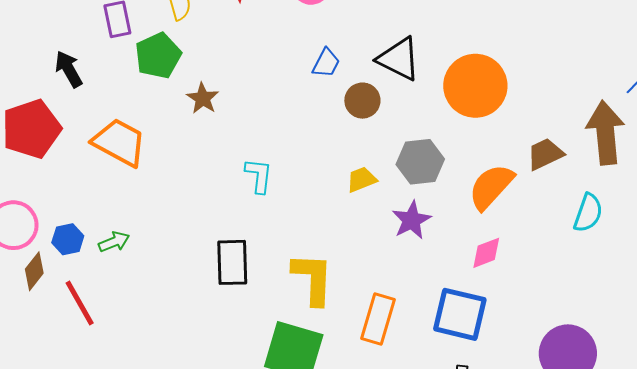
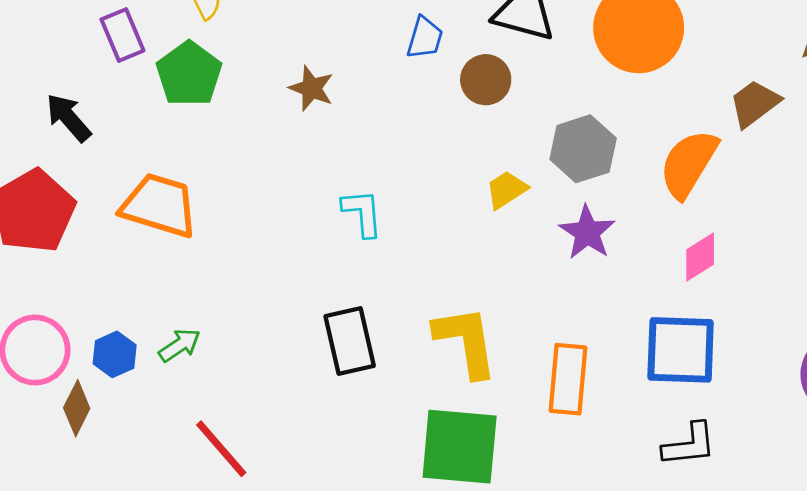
brown star: (203, 98) -> (311, 88), moved
red line: (80, 303) -> (221, 449), moved

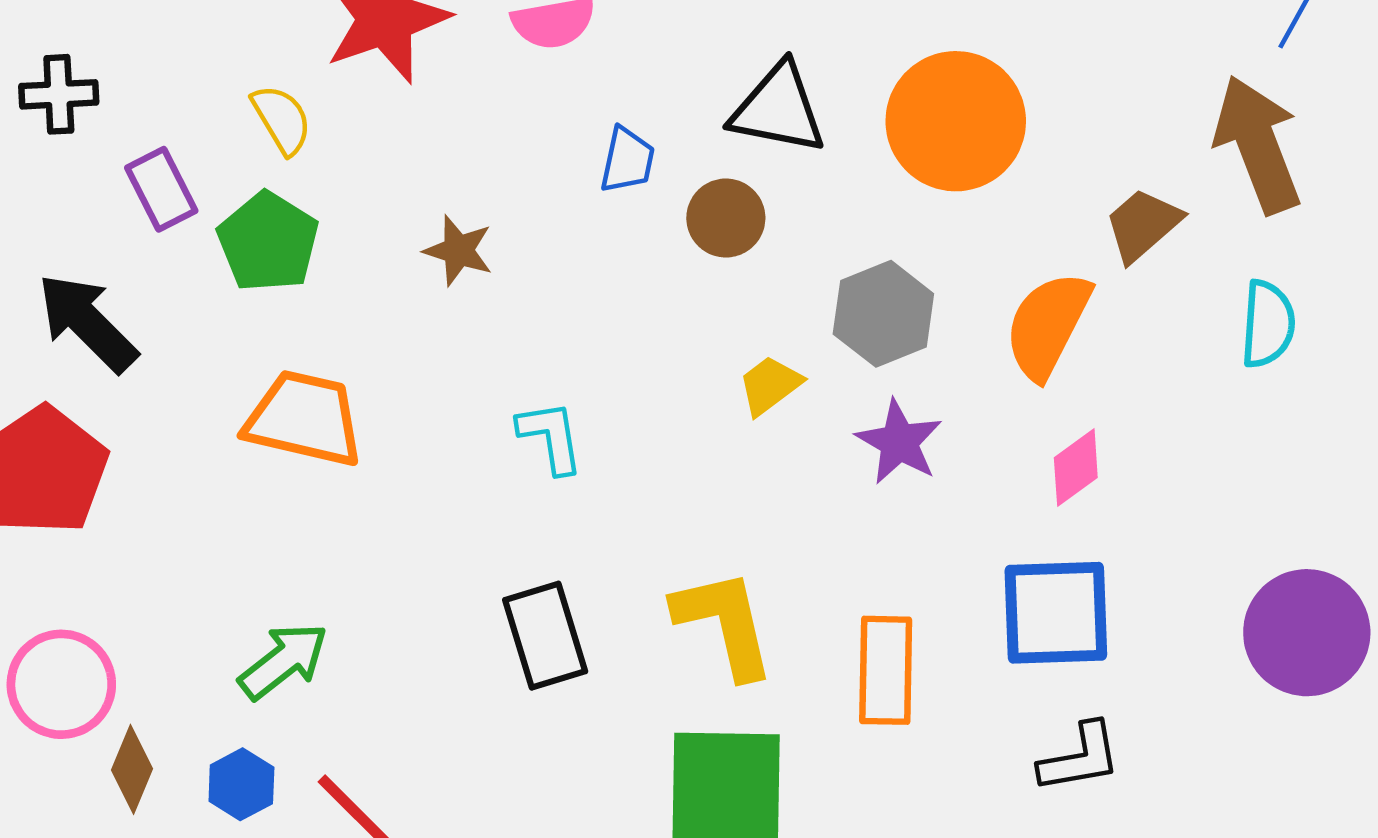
black arrow: (68, 118) -> (87, 323), size x1.4
orange trapezoid: (159, 205) -> (304, 419), moved
green arrow: (180, 345) -> (284, 661), size x1.4
blue hexagon: (115, 354) -> (241, 784), moved

